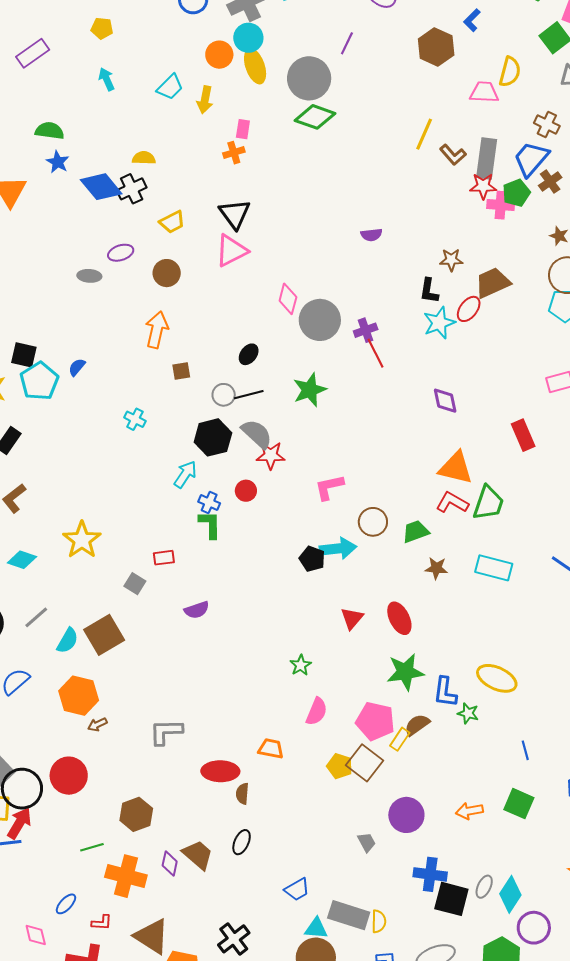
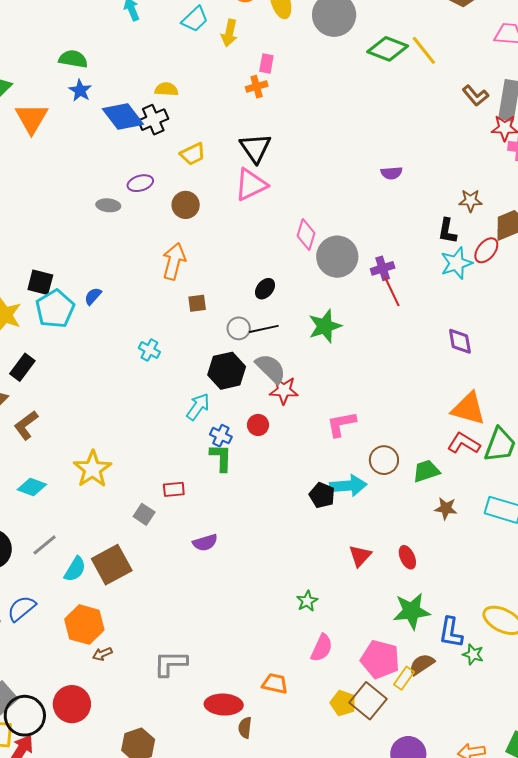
green diamond: (315, 117) -> (388, 49), moved
yellow line: (424, 134) -> (424, 50), moved, turned -64
red ellipse: (399, 618) -> (407, 557), size x0.7

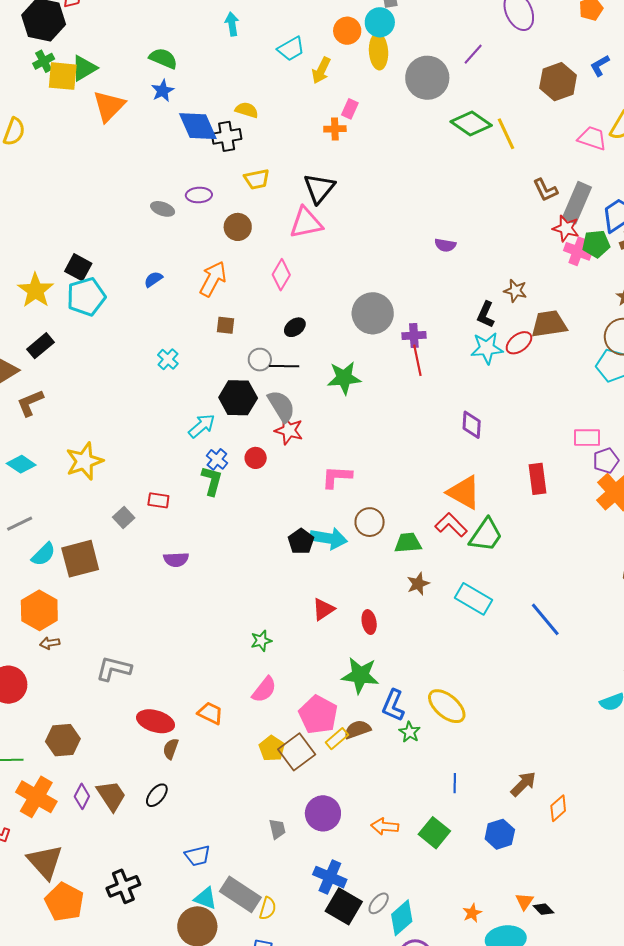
pink diamond: (306, 235) -> (281, 275), moved
blue semicircle: (93, 296) -> (153, 279), moved
brown star: (446, 508) -> (418, 584), turned 30

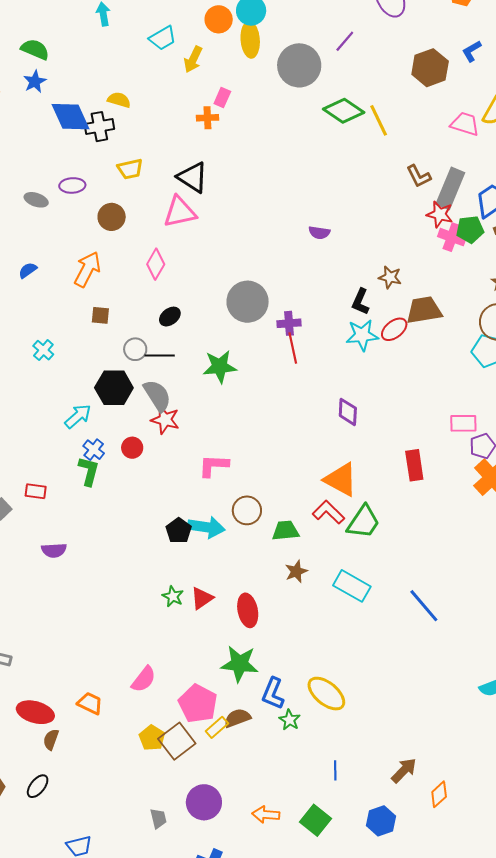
black triangle: (319, 188) -> (192, 177), turned -36
red ellipse: (369, 622) -> (248, 610), size x1.4
green star: (261, 641) -> (173, 596), moved, turned -30

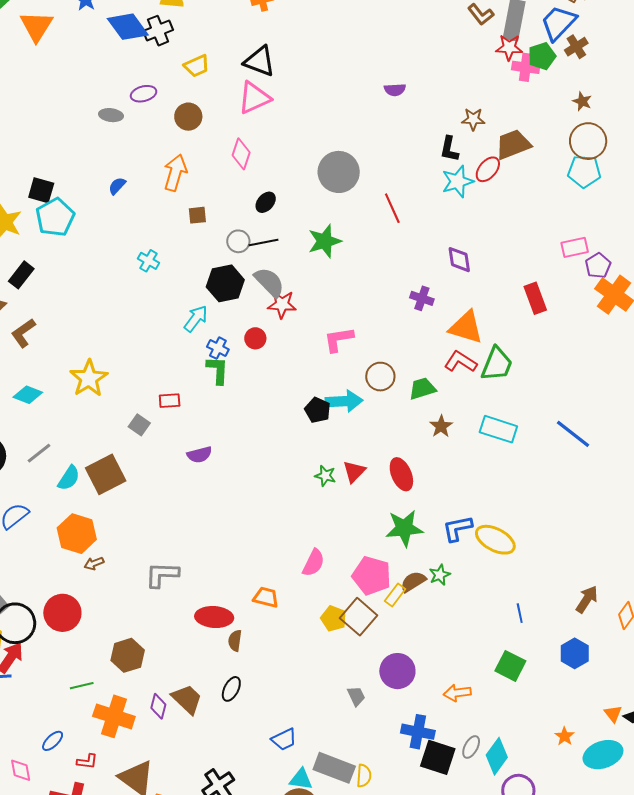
purple cross: (289, 323) -> (422, 298), moved, turned 35
blue L-shape: (273, 693) -> (457, 528), moved, turned 68
green star: (290, 720) -> (440, 575), moved, turned 30
orange arrow: (266, 815) -> (457, 693), moved

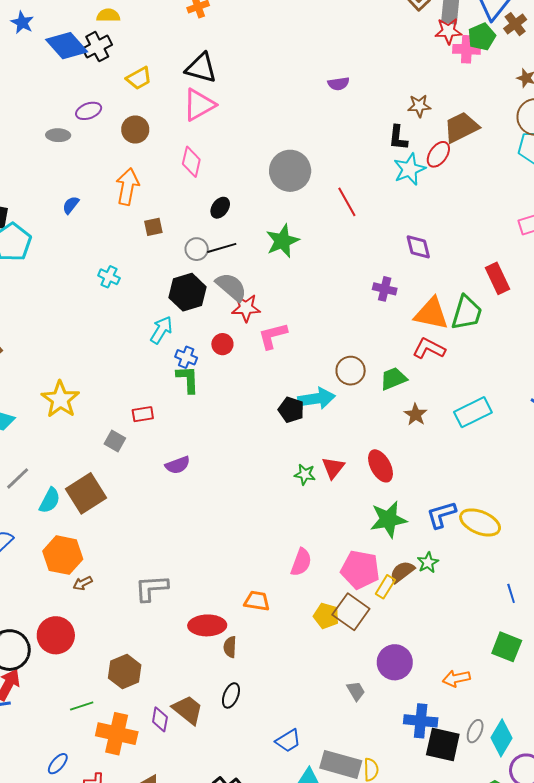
pink L-shape: (339, 339) -> (273, 336), moved
green trapezoid: (497, 364) -> (467, 313), moved
cyan rectangle: (498, 429) -> (473, 412), turned -39

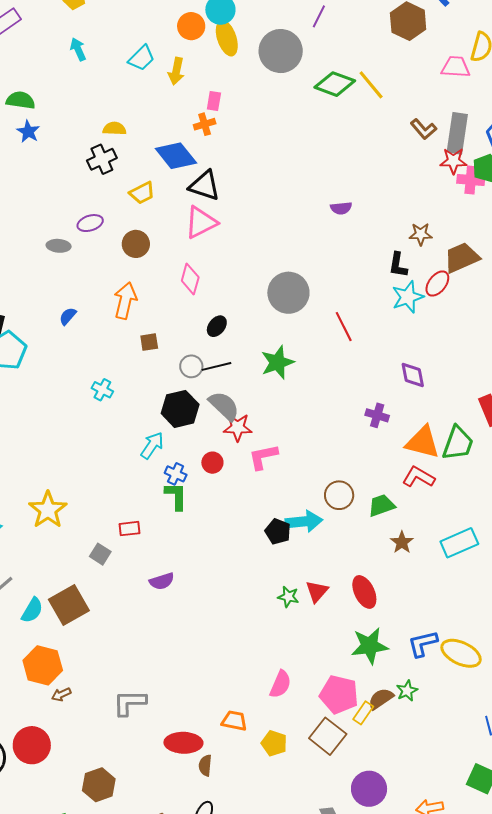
blue diamond: (67, 46) -> (176, 156), moved
yellow pentagon: (326, 616) -> (274, 743), moved

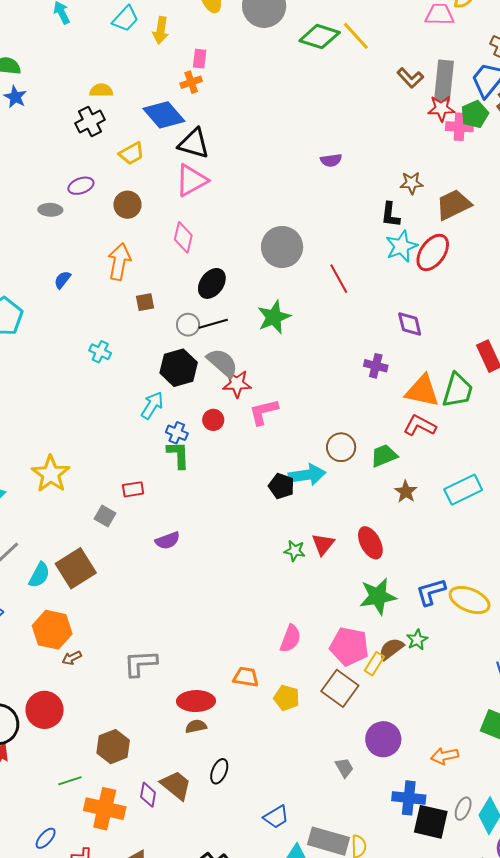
red ellipse: (437, 284) -> (433, 252), moved, size x1.4
black ellipse: (217, 326) -> (212, 283), size x1.4
brown semicircle: (205, 765) -> (196, 726), moved, turned 75

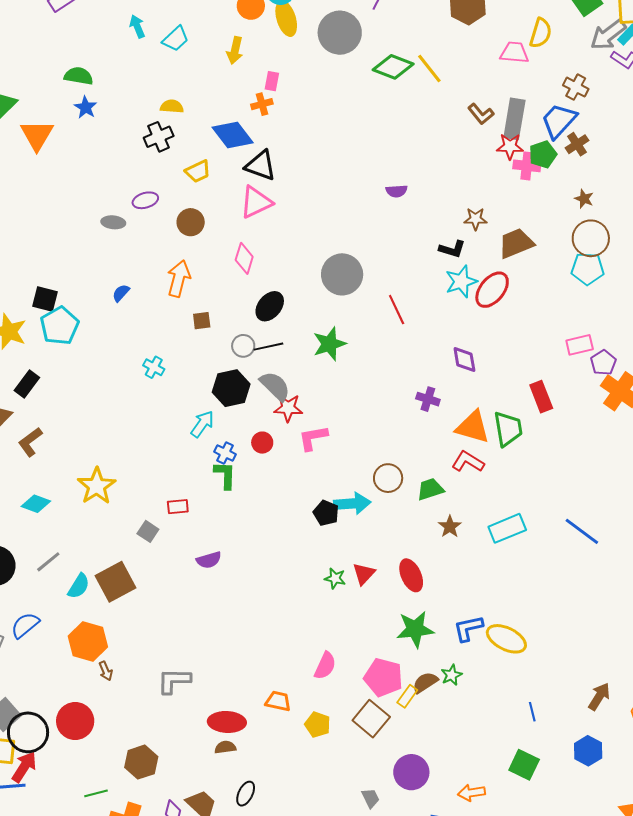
cyan trapezoid: (125, 19) -> (176, 39), moved
black L-shape: (390, 215) -> (452, 249), turned -84
green trapezoid: (458, 390) -> (508, 429), turned -30
brown arrow: (72, 658) -> (106, 671), turned -90

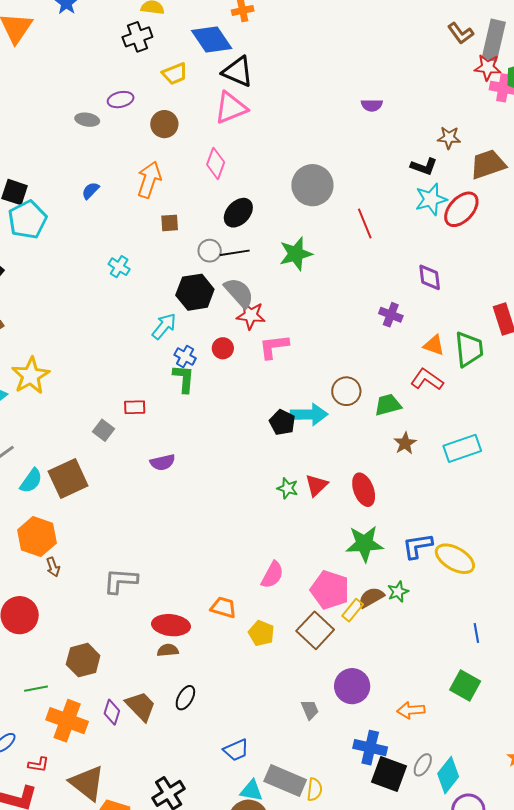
orange triangle: (473, 427) -> (434, 345), size x0.6
yellow star: (97, 486) -> (31, 376), moved

